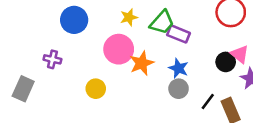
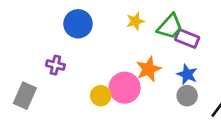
pink circle: (119, 49) -> (125, 88), moved

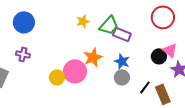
blue circle: (78, 24) -> (24, 22), moved

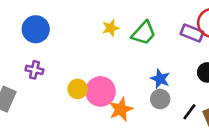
purple rectangle: (122, 34) -> (192, 33), moved
orange star: (93, 57) -> (121, 109), moved
yellow circle: (57, 77) -> (78, 89), moved

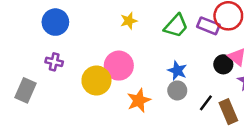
green trapezoid: (144, 33) -> (176, 26), moved
yellow circle: (78, 89) -> (96, 81), size x1.5
pink circle: (100, 91) -> (119, 66), moved

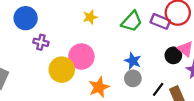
purple cross: (54, 62) -> (41, 42), moved

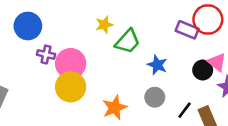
green trapezoid: (132, 21) -> (128, 42), moved
pink circle: (81, 56) -> (71, 64), moved
blue star: (133, 61) -> (157, 65), moved

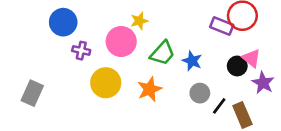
green trapezoid: (128, 42) -> (162, 53), moved
pink circle: (71, 64) -> (121, 41), moved
gray circle: (155, 97) -> (200, 93), moved
orange star: (115, 108) -> (150, 89), moved

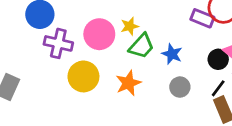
yellow star: (139, 21) -> (130, 26), moved
purple cross: (81, 51) -> (58, 43), size x1.5
black line: (219, 106) -> (218, 88), moved

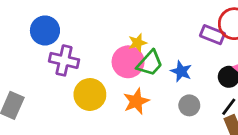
pink circle: (99, 34) -> (128, 62), moved

